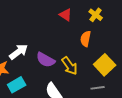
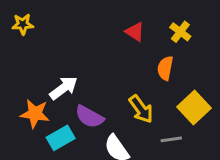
purple semicircle: (46, 60) -> (89, 117), moved
gray line: (98, 88) -> (171, 139), moved

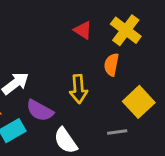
yellow cross: (180, 32) -> (126, 30), size x1.5
yellow arrow: (141, 109) -> (78, 89), moved, turned 32

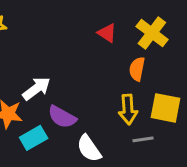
yellow arrow: (78, 89) -> (128, 109), moved
yellow square: (139, 102) -> (165, 108), turned -36

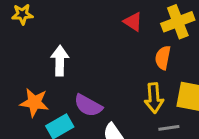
yellow cross: (152, 33) -> (178, 22), turned 32
white arrow: (37, 88) -> (60, 61), moved, turned -52

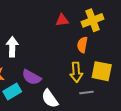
red triangle: (133, 22) -> (62, 20), turned -40

